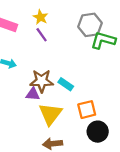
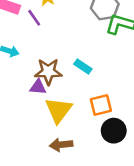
purple line: (42, 35) -> (34, 18), moved
cyan rectangle: (66, 84) -> (83, 66), moved

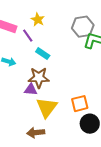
cyan rectangle: (83, 66) -> (43, 54), moved
brown arrow: (61, 145) -> (36, 133), moved

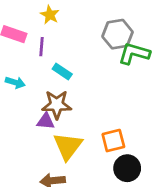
yellow star: (38, 20) -> (50, 15), moved
purple line: (28, 36) -> (41, 47), turned 40

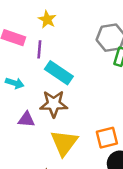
cyan rectangle: (62, 71) -> (59, 73), size x1.5
purple triangle: (46, 121) -> (26, 119), moved

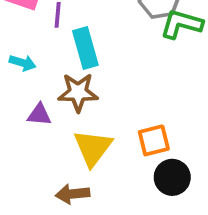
cyan rectangle: (59, 73) -> (85, 48), turned 40

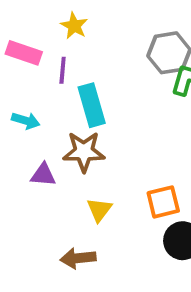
yellow triangle: (93, 148) -> (99, 210), size x0.6

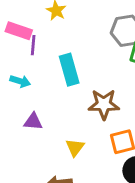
purple line: (63, 70) -> (33, 45), moved
brown star: (84, 152) -> (104, 104), moved

